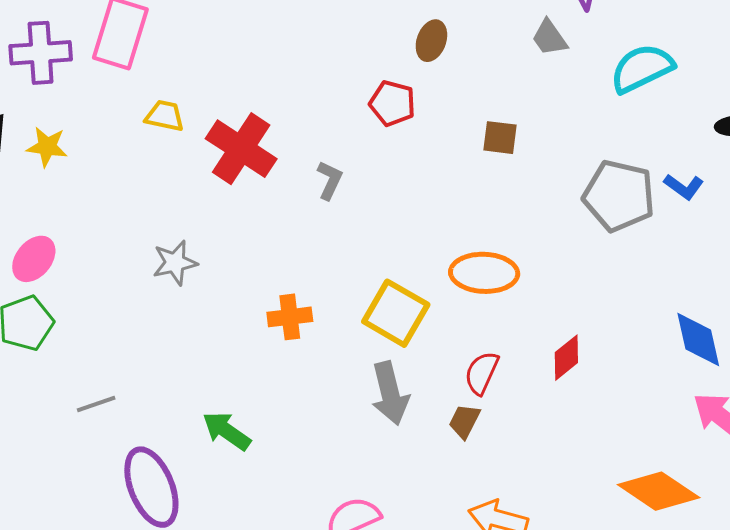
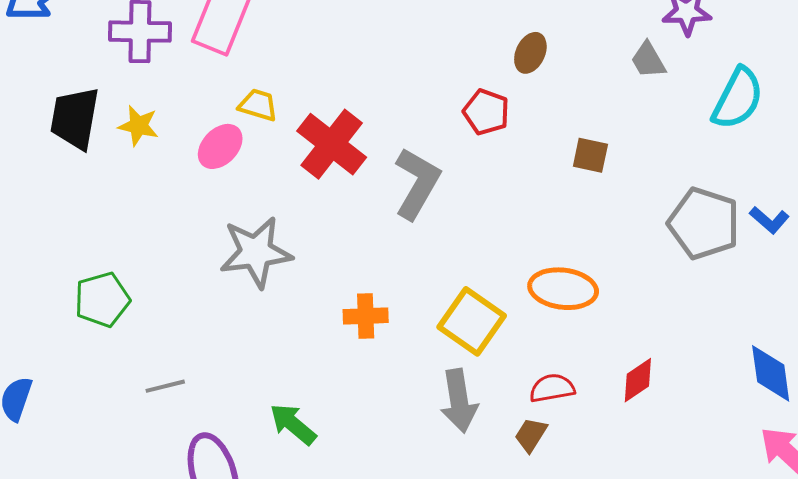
cyan semicircle: (642, 68) -> (738, 98), turned 138
gray L-shape: (330, 180) -> (417, 183), size x1.8
pink ellipse: (34, 259) -> (220, 146), moved
gray star: (175, 263) -> (256, 252), size x1.6
red semicircle: (482, 373) -> (552, 388), turned 51

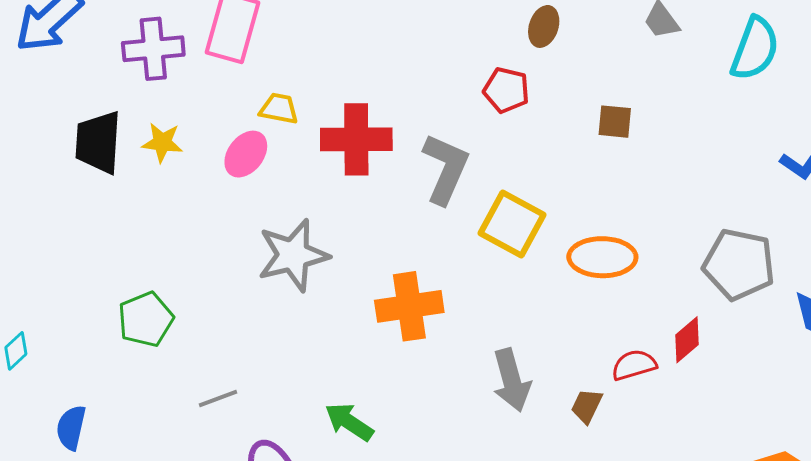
red cross: (332, 144) -> (356, 139), turned -32
gray pentagon: (704, 223) -> (739, 264), moved
orange cross: (366, 316) -> (409, 306), size x1.5
yellow square: (472, 321) -> (512, 224), moved
red semicircle: (552, 388) -> (634, 365), moved

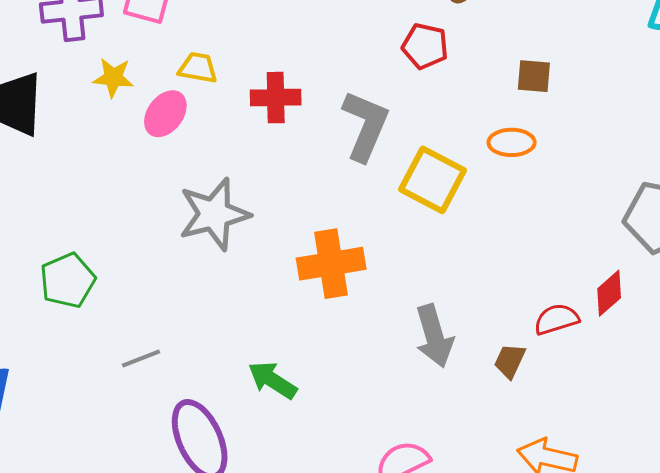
red cross: (356, 139) -> (276, 98), size x0.7
yellow star: (162, 143) -> (113, 78), moved
orange ellipse: (602, 257) -> (512, 142), moved, size x0.7

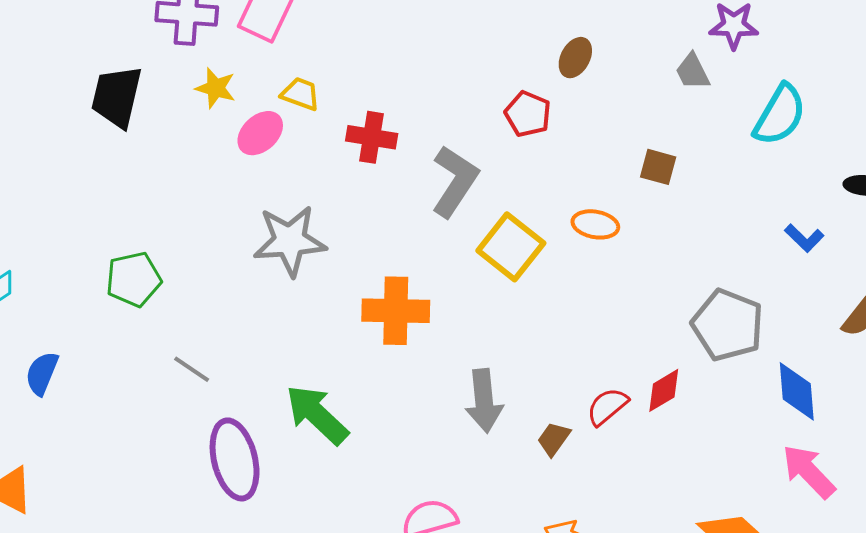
brown square: (534, 76) -> (658, 167), moved
red semicircle: (556, 319) -> (607, 406), turned -33
gray line: (141, 358) -> (192, 369), turned 45
green arrow: (272, 380) -> (317, 415), size x1.4

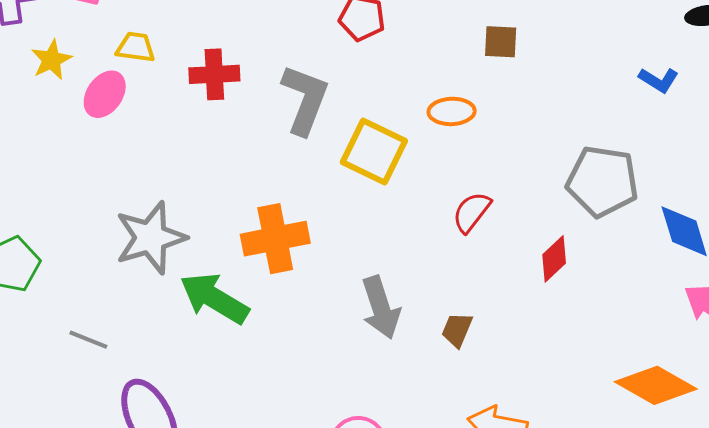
yellow star: (216, 88) -> (51, 60), turned -30
gray star: (290, 241) -> (151, 238), moved
red semicircle: (607, 406) -> (472, 212), moved
green arrow: (317, 415) -> (214, 298), moved

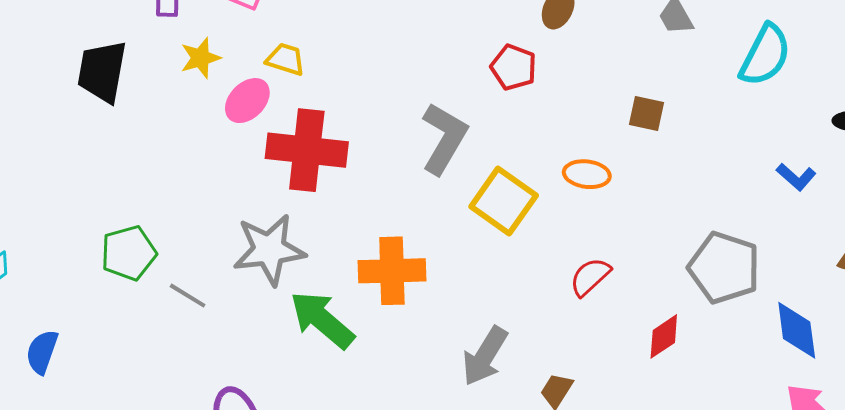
red cross: (214, 74) -> (307, 150), moved, size x1.6
gray arrow: (381, 308) -> (485, 356), turned 40
gray line: (88, 340) -> (188, 296), moved

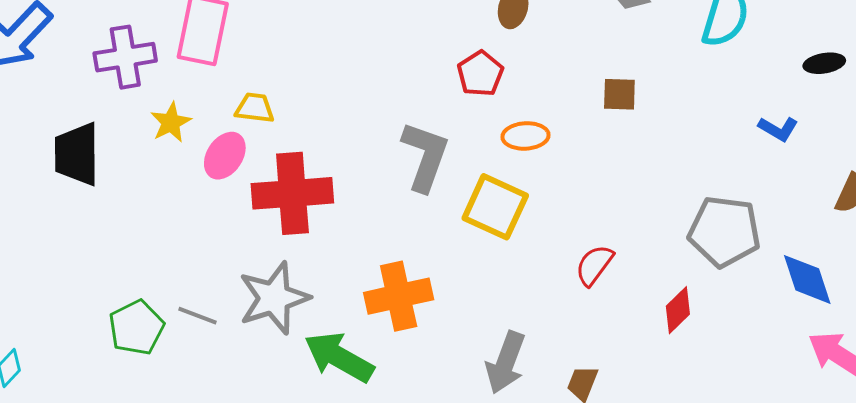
red pentagon: (514, 67) -> (480, 74), turned 30
orange ellipse: (587, 174) -> (526, 136), moved
gray line: (188, 296) -> (197, 316), moved

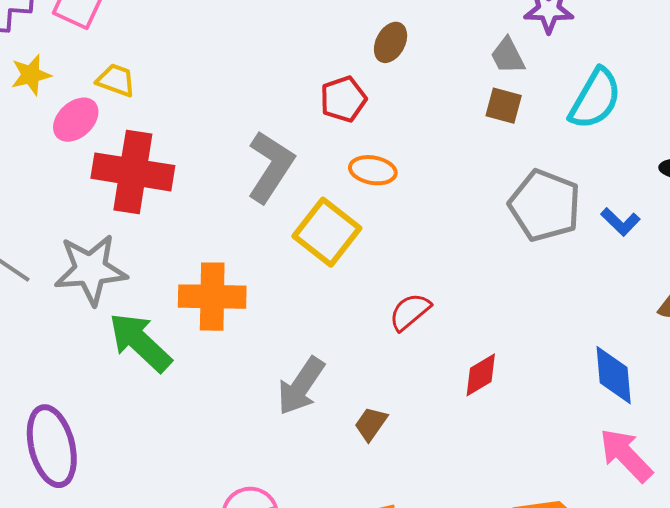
brown square: (619, 94) -> (504, 106), moved
gray pentagon: (724, 231) -> (545, 205), moved

